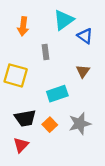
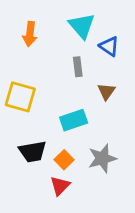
cyan triangle: (64, 20) -> (82, 26), turned -35
gray rectangle: (46, 52) -> (78, 67), moved
red triangle: (21, 145) -> (60, 186), moved

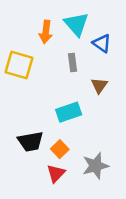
orange arrow: (30, 34) -> (46, 32), moved
yellow square: (20, 97) -> (19, 65), moved
gray star: (102, 158) -> (95, 166), moved

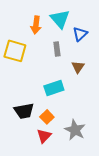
blue triangle: (102, 43) -> (80, 34), turned 42
gray star: (95, 166) -> (75, 130), turned -30

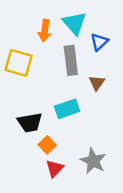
gray rectangle: (57, 49) -> (71, 60), size x1.6
black trapezoid: (24, 111) -> (30, 123), moved
orange square: (47, 117) -> (47, 145), moved

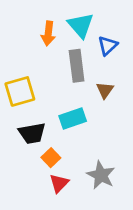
yellow square: (19, 63) -> (20, 91), moved, turned -32

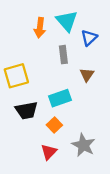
gray rectangle: (77, 66) -> (63, 55), size x0.7
orange square: (51, 158) -> (54, 125), moved

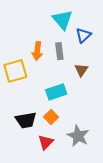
orange arrow: (40, 28) -> (37, 51), moved
black trapezoid: (26, 110) -> (26, 120), moved

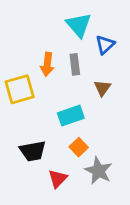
orange square: (51, 117) -> (79, 147), moved

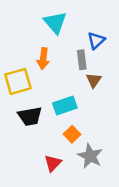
cyan triangle: (79, 25) -> (55, 22), moved
gray rectangle: (75, 64) -> (82, 60), moved
black trapezoid: (33, 151) -> (30, 116), moved

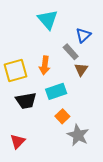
orange arrow: (43, 59) -> (45, 65), moved
gray rectangle: (82, 60) -> (71, 52), turned -35
red triangle: (53, 163) -> (18, 141), moved

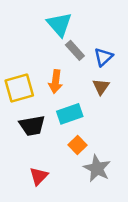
blue triangle: (83, 35) -> (104, 57), moved
gray rectangle: (71, 52) -> (75, 50), moved
red triangle: (18, 141) -> (39, 176), moved

